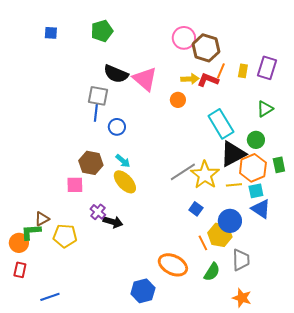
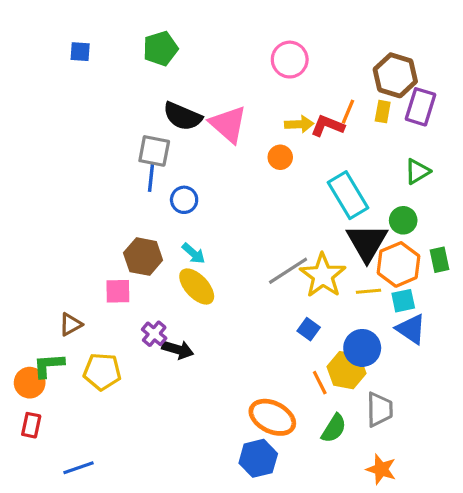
brown hexagon: (206, 48) -> (395, 75), moved
black triangle: (233, 154) -> (367, 242), turned -32
brown triangle: (42, 219) -> (71, 324), moved
blue hexagon: (143, 291) -> (258, 458), moved

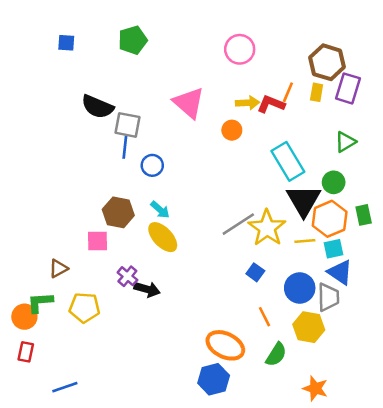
black semicircle: (183, 116) -> (97, 107), moved
yellow hexagon: (346, 370) -> (309, 327), moved
gray trapezoid: (380, 409) -> (328, 297), moved

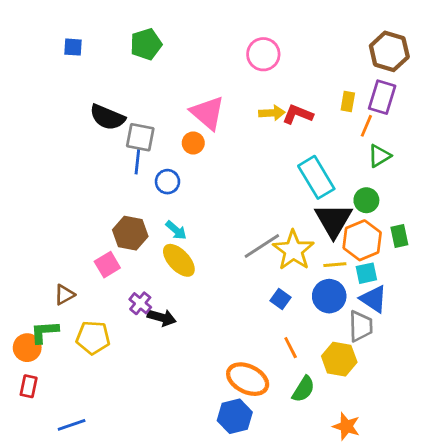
brown hexagon: (327, 62) -> (389, 51), moved
orange line: (288, 92) -> (366, 126), moved
orange circle: (232, 130) -> (193, 143), moved
pink square: (97, 241) -> (107, 265), turned -30
blue circle: (300, 288) -> (329, 296), moved

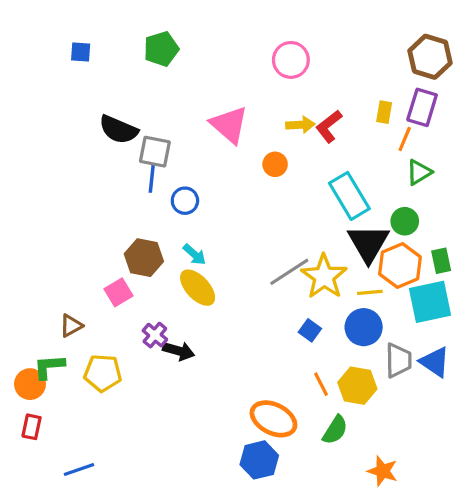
red L-shape: (298, 114) -> (329, 126), turned -60
orange circle: (193, 143) -> (275, 164), moved
cyan square: (366, 273) -> (430, 302), moved, size x1.8
blue triangle: (374, 299) -> (435, 362), moved
yellow hexagon: (339, 359) -> (357, 386), moved

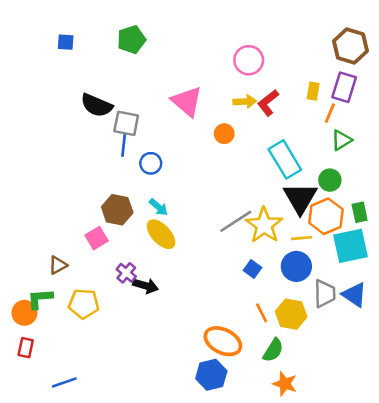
pink circle: (291, 60) -> (249, 60), moved
orange star: (383, 471) -> (285, 384), moved

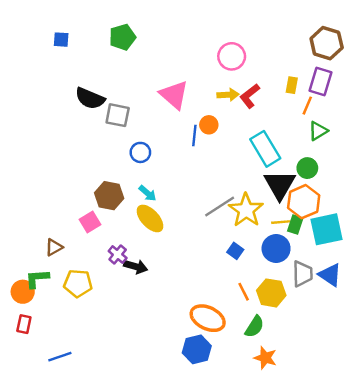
blue line: (124, 145) -> (194, 136), moved
green rectangle: (360, 212) -> (295, 224), moved, turned 30

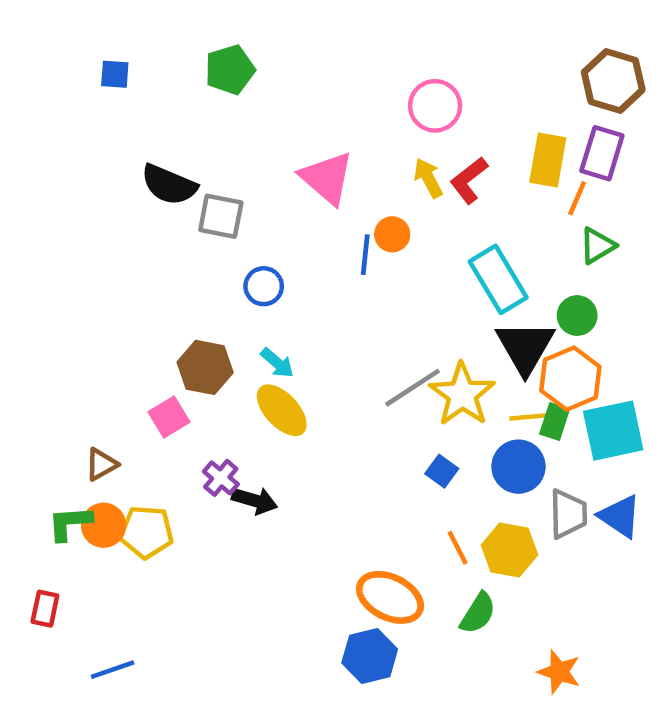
yellow rectangle: (292, 85) -> (548, 160), size x1.6
yellow arrow: (228, 95) -> (428, 178), turned -115
orange circle: (23, 292) -> (104, 525), moved
orange star: (265, 358) -> (559, 672), moved

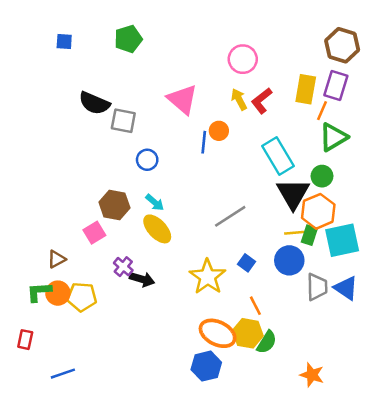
green triangle: (597, 246) -> (333, 137), size x1.4
yellow star: (462, 394) -> (208, 277), moved
yellow hexagon: (509, 550) -> (248, 333), moved

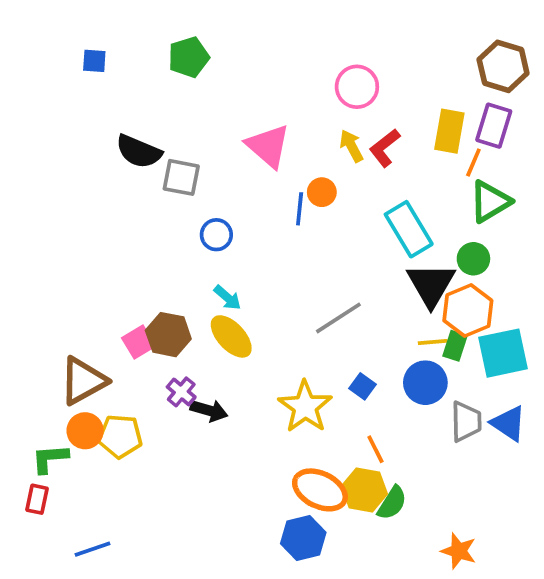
brown hexagon: (114, 205) -> (168, 335), moved
brown triangle: (57, 259) -> (83, 381), size x1.8
green L-shape: (39, 292) -> (50, 459), moved

